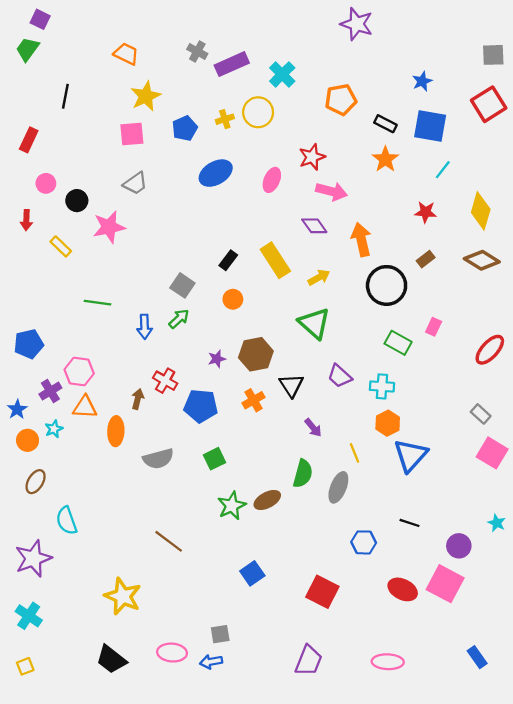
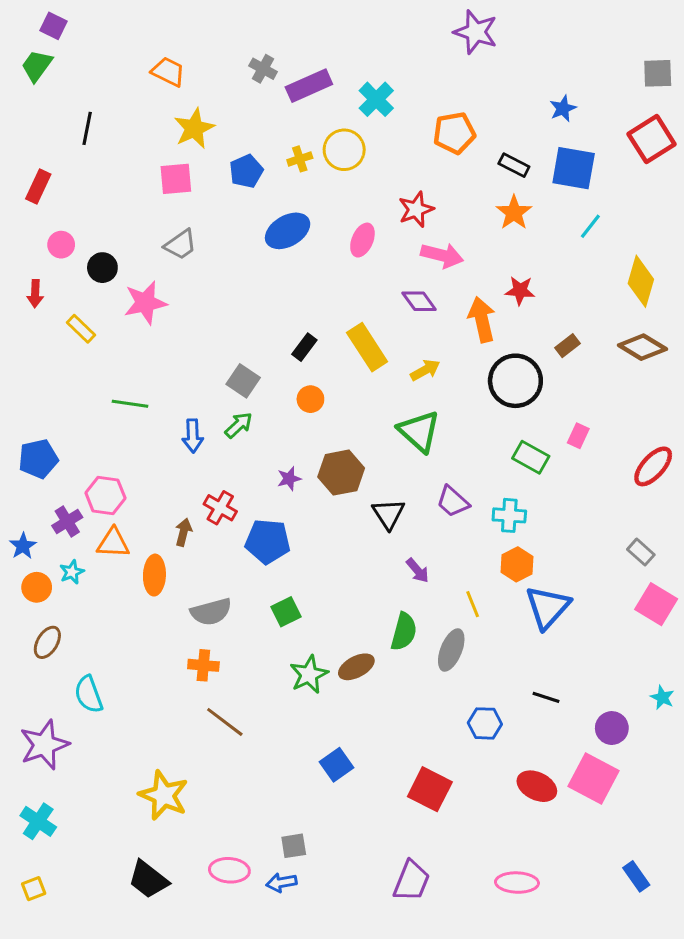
red star: (426, 212) -> (520, 291), moved
orange cross: (254, 400) -> (203, 665), moved, turned 35

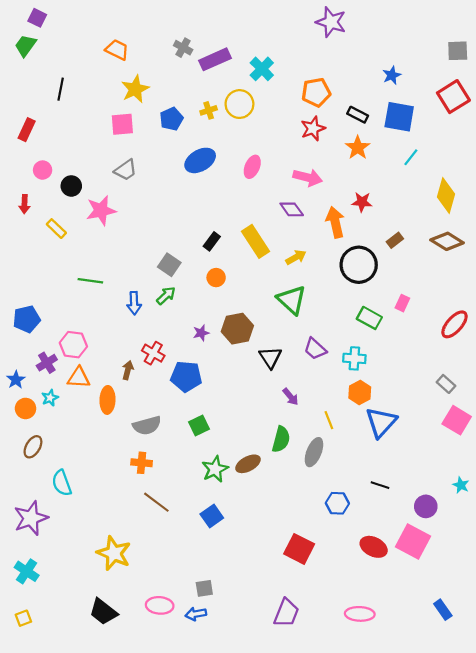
red star: (416, 209) -> (313, 129), moved
blue square: (336, 765) -> (212, 516), moved

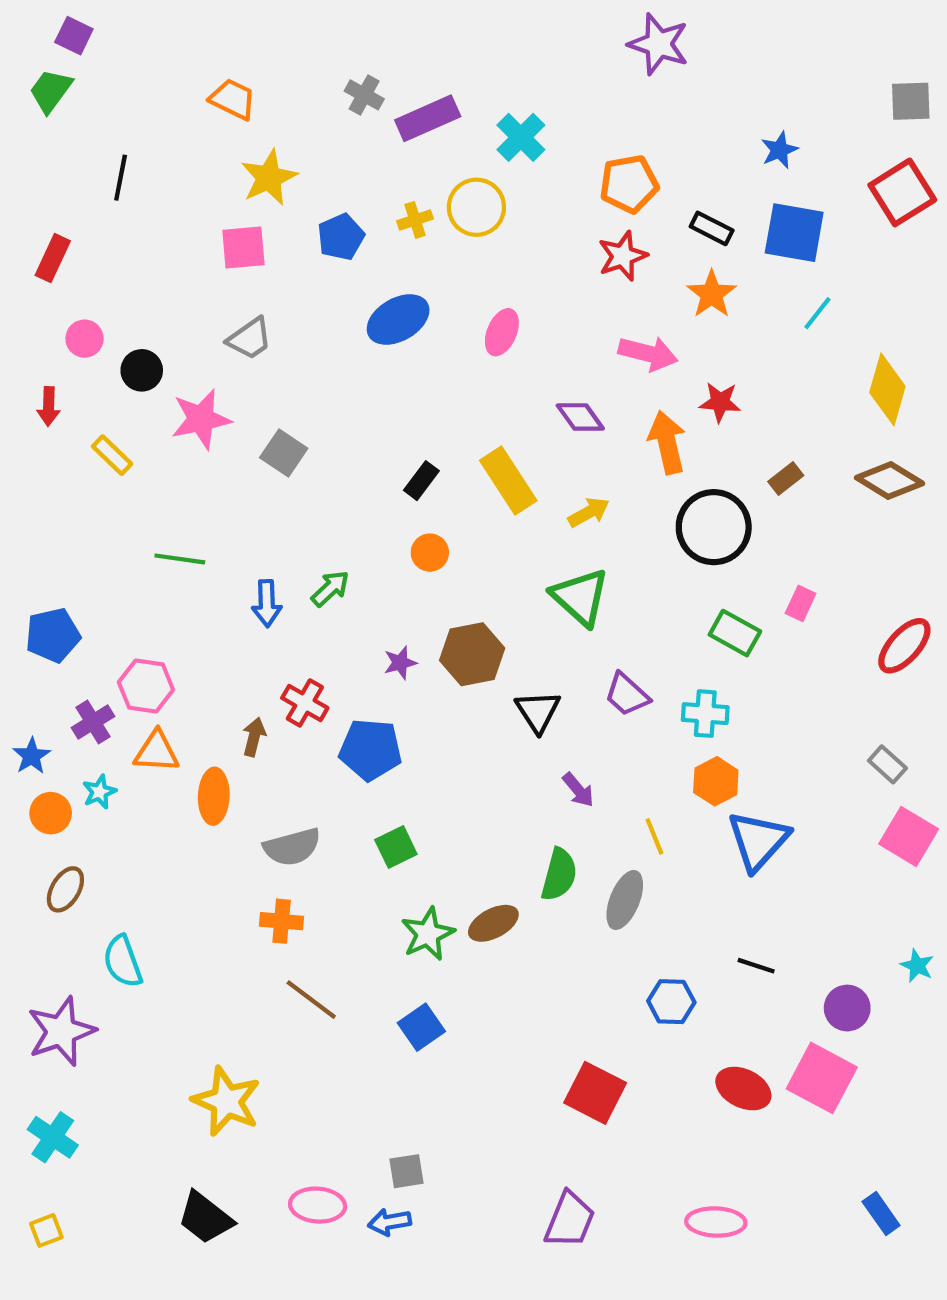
pink arrow: (308, 177) -> (648, 353), moved
gray square: (169, 265) -> (284, 453), moved

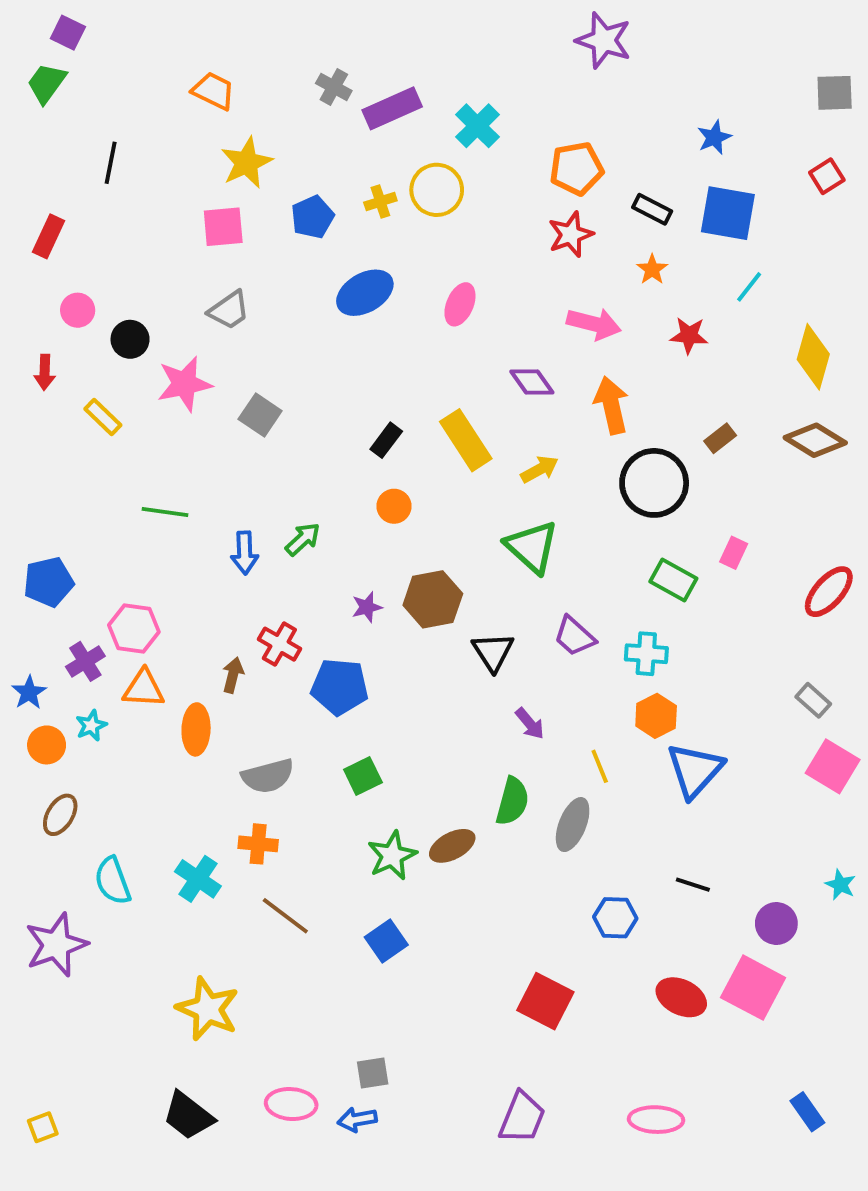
red square: (902, 192) -> (827, 176), size x0.6
orange star: (712, 294) -> (652, 269), size x0.7
red star: (720, 402) -> (689, 335), moved
cyan cross: (53, 1137) -> (198, 879), moved

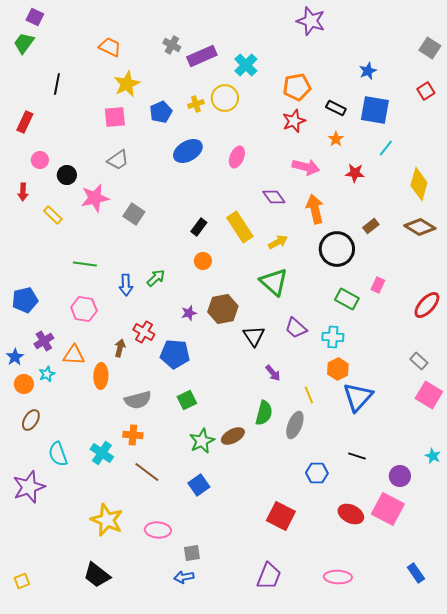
gray square: (835, 93) -> (430, 48), turned 35
pink hexagon: (134, 628) -> (84, 309), moved
pink ellipse: (291, 1104) -> (158, 530), moved

